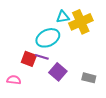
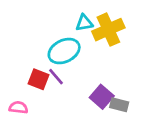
purple line: (42, 57) -> (56, 77), turned 32
purple square: (58, 72) -> (102, 97), moved

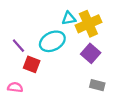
purple line: (56, 77) -> (18, 46), moved
purple square: (102, 97) -> (91, 53), moved

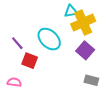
cyan triangle: (69, 18) -> (71, 11), moved
cyan ellipse: (52, 41) -> (49, 39), turned 70

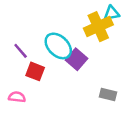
cyan triangle: (71, 11) -> (112, 13), moved
purple square: (85, 50) -> (76, 59), moved

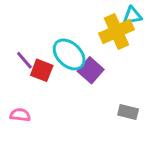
red square: (35, 71) -> (42, 70), moved

